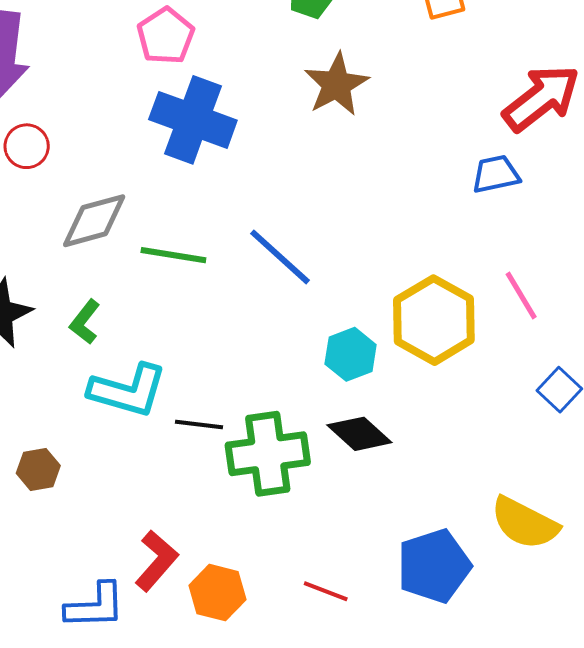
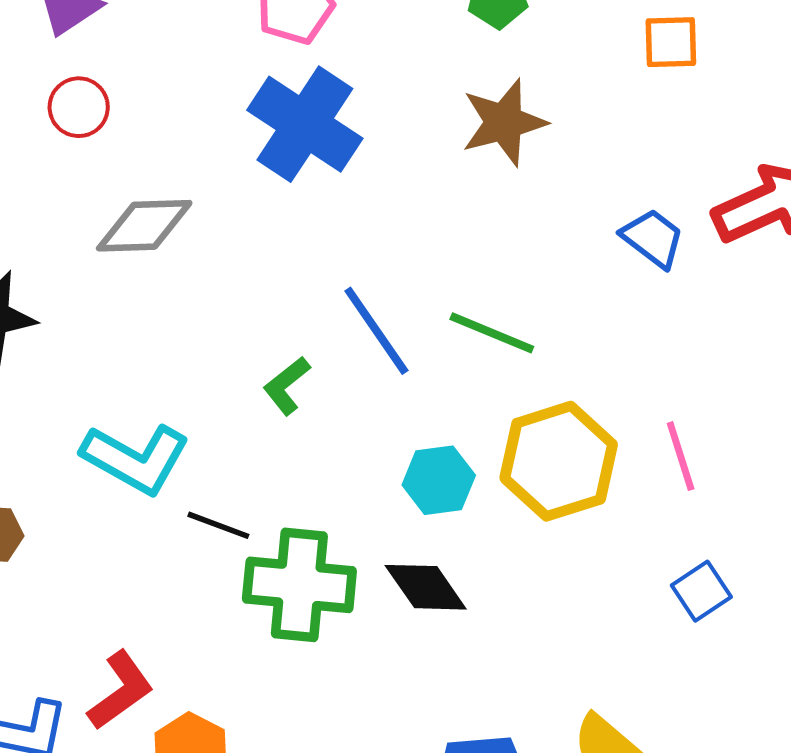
blue trapezoid: (496, 174) -> (653, 238), moved, turned 36
green line: (173, 255) -> (492, 333), moved
green L-shape: (85, 322) -> (287, 386), moved

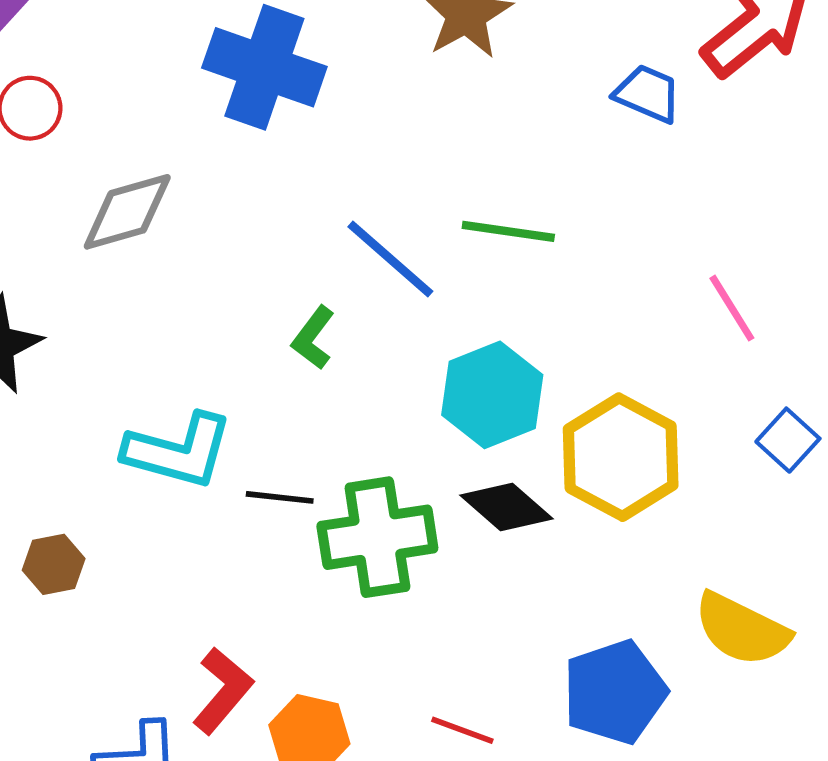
yellow hexagon: (559, 461) -> (621, 457), moved
cyan hexagon: (439, 480) -> (492, 395), size x1.4

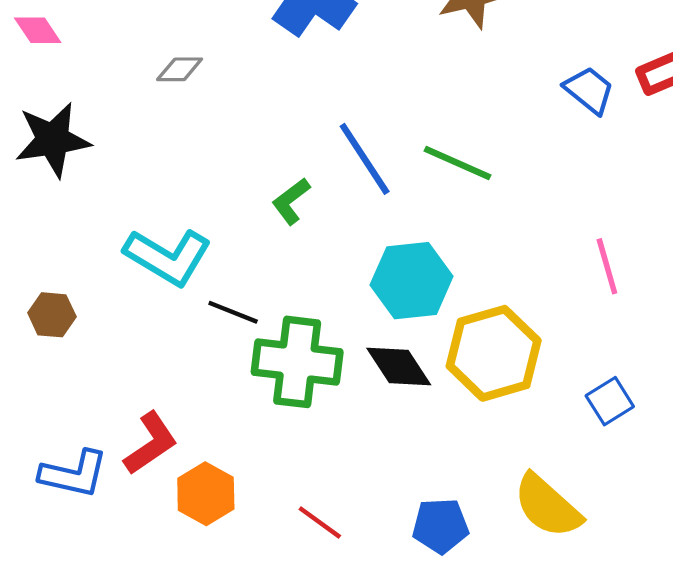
gray diamond: (127, 212) -> (180, 69), size x0.6
blue square: (788, 440) -> (610, 401), moved
blue pentagon: (615, 692) -> (440, 526), size x0.7

